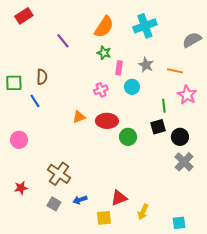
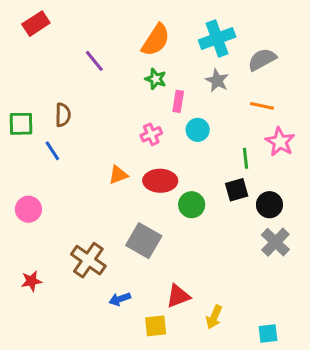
gray semicircle: (192, 40) -> (262, 59), moved
gray star: (146, 65) -> (217, 80), moved
gray square: (54, 204) -> (144, 241), moved, size x1.6

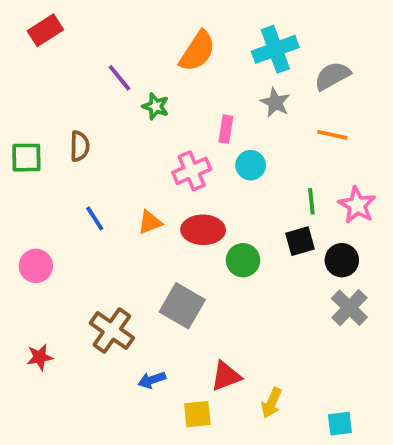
green star: (156, 79) -> (156, 106), moved
pink cross: (151, 134) -> (192, 171), size x1.4
pink star: (280, 142) -> (357, 205), moved
blue line: (52, 151) -> (95, 218), moved

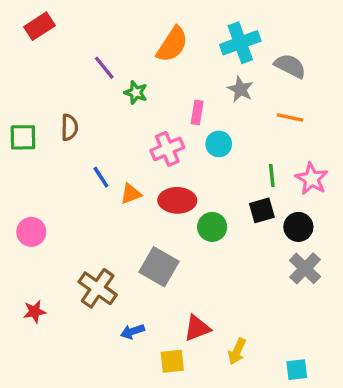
gray semicircle: (332, 76) -> (290, 66), turned 56
blue line: (95, 218) -> (101, 177), moved

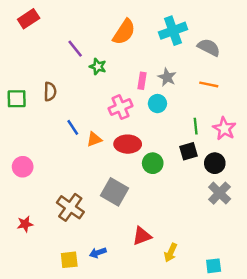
gray star: (240, 89) -> (167, 77), moved
blue arrow: (132, 331) -> (98, 253), moved
yellow square: (172, 361) -> (69, 260), moved

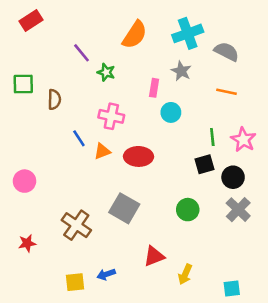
gray star: (167, 77) -> (181, 71), moved
green square: (17, 99) -> (23, 84), moved
pink cross: (120, 107) -> (111, 116), moved, turned 35
green circle: (153, 163) -> (188, 210), moved

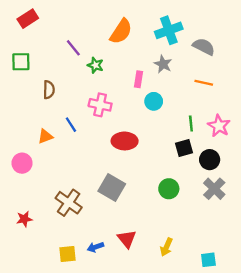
green square: (23, 84) -> (21, 62), moved
orange triangle: (102, 151) -> (45, 136), moved
red triangle: (154, 256) -> (127, 239), moved, turned -48

